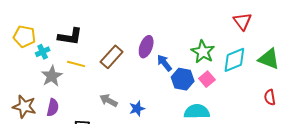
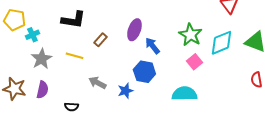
black L-shape: (70, 37) -> (73, 20), moved
brown rectangle: (112, 57) -> (100, 40), size x0.6
yellow line: (76, 64) -> (74, 56), moved
blue hexagon: (183, 79) -> (144, 72), moved

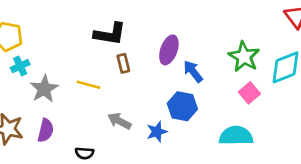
black L-shape: (73, 20) -> (110, 34), moved
cyan cross: (32, 35) -> (20, 66), moved
brown rectangle: (100, 40) -> (123, 63), turned -56

